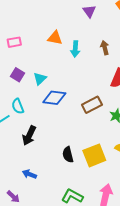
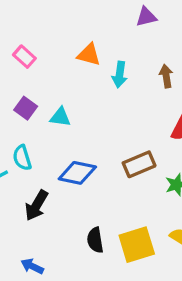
purple triangle: (89, 11) -> (146, 17), turned 48
pink rectangle: (14, 42) -> (24, 57), turned 48
cyan triangle: (40, 79) -> (60, 117), turned 48
blue diamond: (54, 98) -> (77, 173), moved

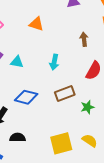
cyan arrow: (120, 74) -> (54, 62), moved
black semicircle: (95, 240) -> (18, 138), moved, turned 98

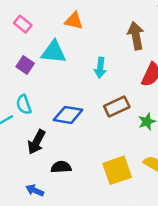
brown arrow: (84, 39) -> (136, 36), size x1.5
cyan triangle: (17, 62) -> (54, 52), moved, size x1.5

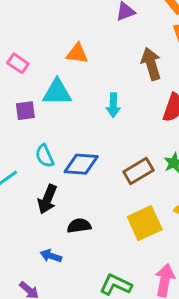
purple square: (25, 65) -> (25, 111), turned -36
cyan semicircle: (24, 105) -> (45, 156), moved
brown rectangle: (117, 106) -> (138, 171), moved

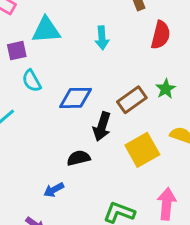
cyan semicircle: (45, 156) -> (32, 81), moved
black arrow: (47, 199) -> (102, 126), moved
blue arrow: (51, 256) -> (54, 190), turned -42

